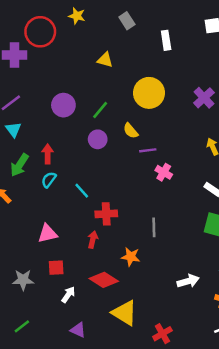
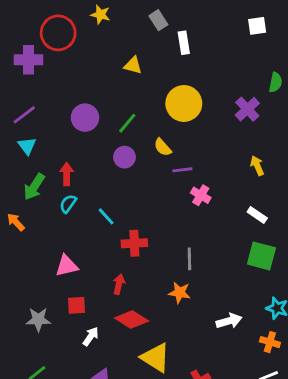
white rectangle: (166, 40) -> (184, 43), moved
red arrow: (93, 240) -> (119, 284), moved
orange star: (131, 257) -> (180, 293), moved

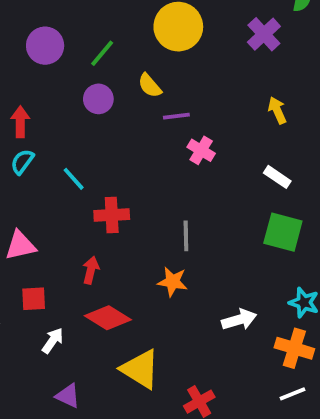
orange cross: (270, 342) -> (294, 348), size x1.4

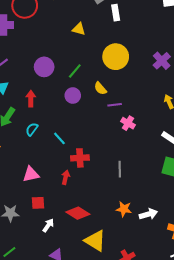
red arrow: (20, 122) -> (31, 99), moved
red arrow: (91, 270) -> (66, 177), moved
orange star: (173, 282) -> (124, 209), moved

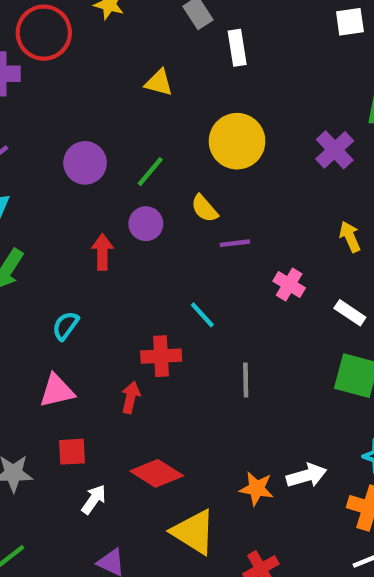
red arrow: (31, 99) -> (102, 252), moved
pink cross: (128, 123) -> (289, 284), moved
cyan semicircle: (32, 129) -> (66, 326), moved
cyan line: (59, 138) -> (202, 315), moved
orange star: (124, 209) -> (257, 489), moved

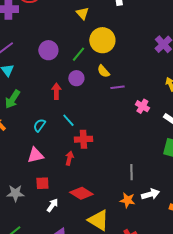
yellow triangle: (159, 83) -> (82, 13), turned 32
yellow circle: (237, 141) -> (102, 40), moved
cyan line: (202, 315) -> (68, 120), moved
gray line: (246, 380) -> (131, 172), moved

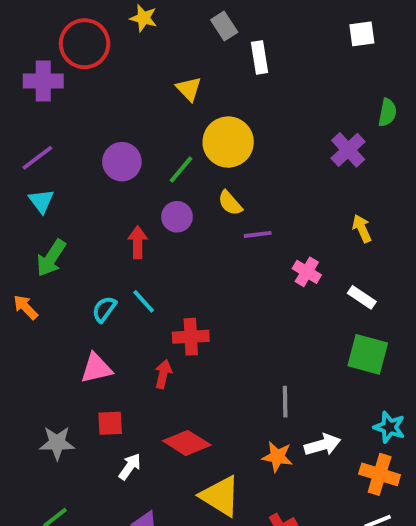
cyan line: (68, 120) -> (144, 301), moved

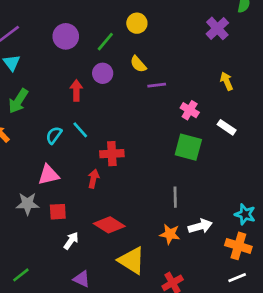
yellow circle: (228, 142) -> (137, 23), size x0.6
green square: (368, 354) -> (188, 147), moved
gray star: (57, 443) -> (28, 204), moved

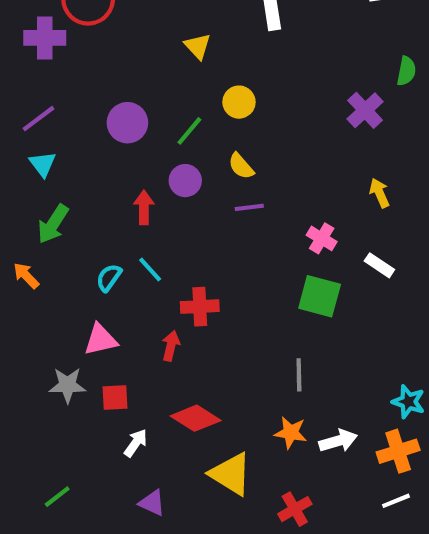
purple line: (157, 85) -> (249, 207), moved
white arrow: (200, 226) -> (338, 441), moved
orange cross: (238, 246) -> (398, 451), turned -35

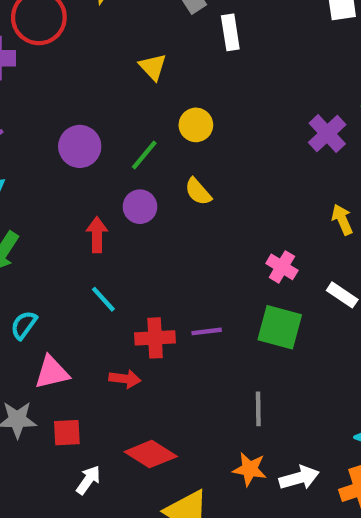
purple line: (249, 207) -> (207, 331), moved
cyan semicircle: (109, 278) -> (24, 325), moved
red arrow: (171, 346) -> (125, 379), turned 84

